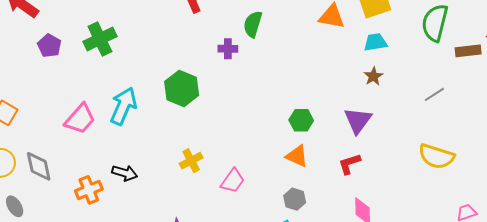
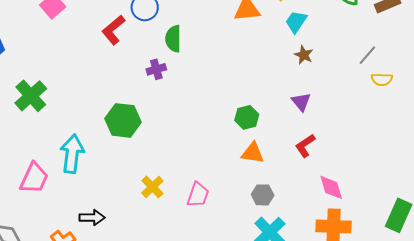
cyan trapezoid: (375, 42) -> (296, 22), turned -30
purple triangle: (358, 121) -> (301, 102), size x0.7
yellow semicircle: (436, 156) -> (382, 79), moved, size x0.6

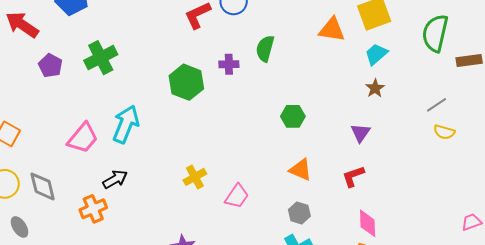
green semicircle: (173, 39) -> (265, 49), moved
green hexagon: (247, 117) -> (293, 116), moved
green hexagon: (123, 120) -> (186, 82), moved
black arrow: (92, 218) -> (115, 179), moved, turned -45

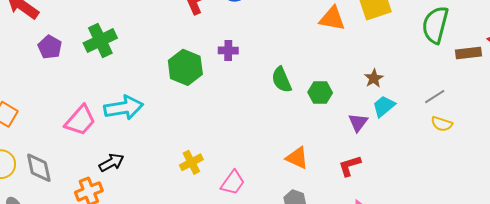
green semicircle: (265, 49) -> (282, 80), moved, turned -40
cyan trapezoid: (376, 54) -> (384, 106), moved
green hexagon: (293, 116) -> (320, 93), moved
cyan arrow: (126, 124) -> (124, 108), turned 57

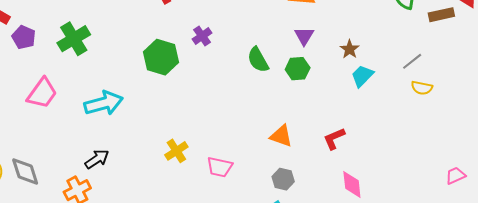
purple pentagon: (50, 47) -> (24, 37), moved
purple cross: (228, 51) -> (202, 36), turned -30
pink trapezoid: (80, 120) -> (42, 93), moved
purple triangle: (358, 122) -> (304, 36), moved
pink trapezoid: (233, 183) -> (220, 167), turned 72

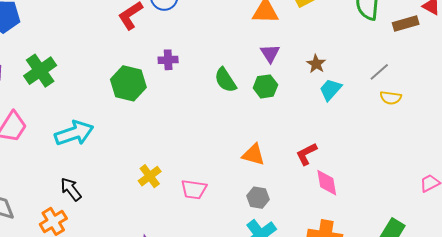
purple cross: (202, 36) -> (168, 60), turned 36
black arrow: (97, 159) -> (71, 189), turned -90
pink diamond: (352, 184) -> (327, 183), moved

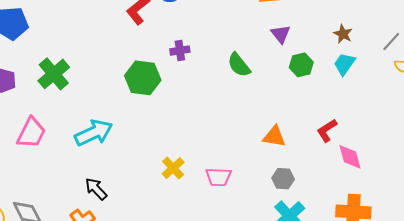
brown star: (316, 64) -> (343, 34), moved
green hexagon: (265, 86) -> (301, 65), moved

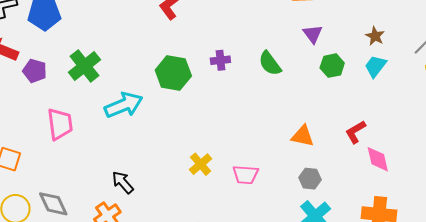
purple cross: (180, 51) -> (220, 60), moved
pink trapezoid: (31, 133) -> (60, 124), turned -36
cyan arrow: (94, 133) -> (124, 105), moved

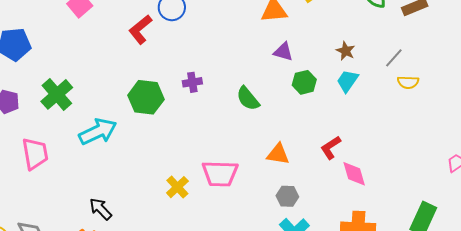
purple triangle: (313, 34) -> (283, 52), turned -35
green semicircle: (270, 63) -> (248, 99), moved
pink trapezoid: (245, 175) -> (220, 174), moved, size x1.4

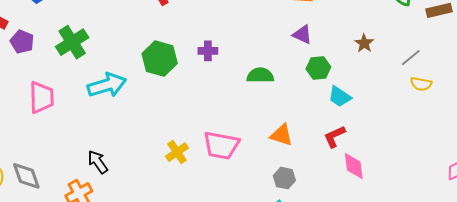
cyan trapezoid: (347, 81) -> (340, 97), moved, turned -100
green semicircle: (248, 99) -> (260, 75), turned 120

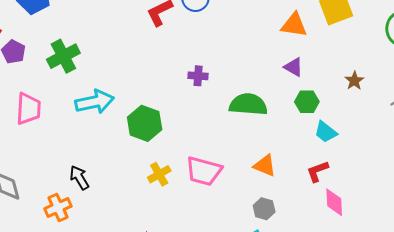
green hexagon: (160, 59) -> (145, 123), moved
green semicircle: (260, 75) -> (248, 104), size x1.4

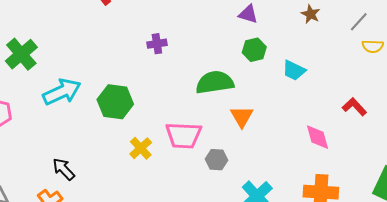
green hexagon: (307, 102) -> (254, 50), moved
green semicircle: (248, 104) -> (215, 82), moved
orange triangle: (265, 166) -> (242, 117), turned 50
red L-shape: (317, 171) -> (354, 107), moved, turned 80
gray hexagon: (264, 209) -> (217, 160), moved

